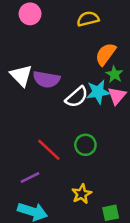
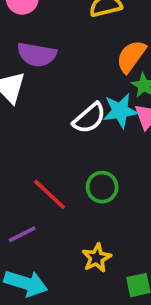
purple semicircle: (46, 79) -> (37, 55), moved

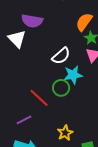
cyan star: (120, 111) -> (73, 75), moved
green circle: (102, 187) -> (61, 88), moved

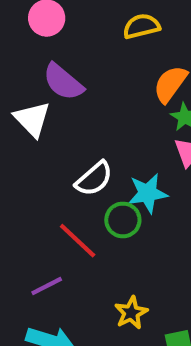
purple semicircle: (32, 21) -> (63, 82), turned 30
white semicircle: (61, 56) -> (94, 179), moved

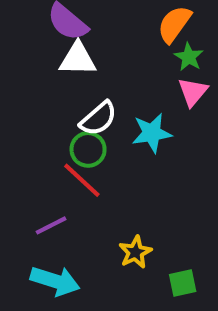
white triangle: (32, 119) -> (78, 59), moved, turned -45
green circle: (123, 220) -> (88, 149), moved

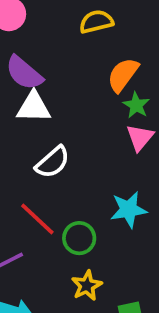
cyan star: (152, 133) -> (129, 210), moved
green circle: (88, 149) -> (79, 238), moved

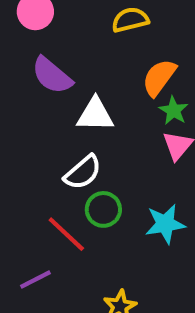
white triangle: (34, 107) -> (95, 115), moved
green circle: (79, 238) -> (103, 209), moved

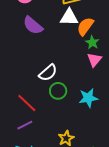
white triangle: (95, 115) -> (69, 17), moved
red line: (66, 234) -> (27, 103), moved

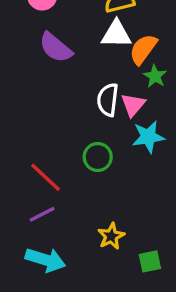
pink triangle: (94, 60) -> (133, 105), moved
white semicircle: (48, 73) -> (108, 100), moved, turned 138
cyan star: (88, 98) -> (148, 137), moved

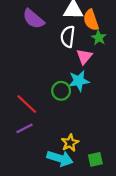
orange semicircle: (143, 49) -> (91, 20), turned -55
white semicircle: (108, 100) -> (68, 37), moved
cyan star: (148, 137) -> (79, 81), moved
cyan arrow: (45, 260) -> (60, 158), moved

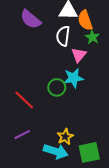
purple line: (25, 128) -> (22, 135), moved
green square: (95, 159) -> (89, 152), size x1.5

